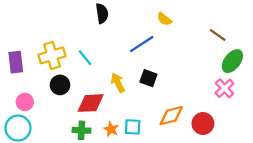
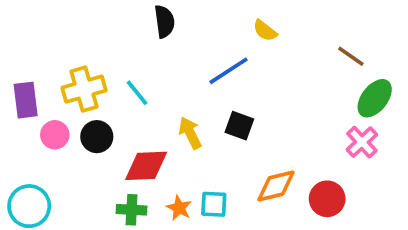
pink circle: (25, 102) -> (55, 135), moved

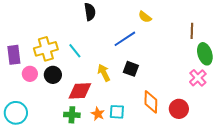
brown line: (351, 56) -> (192, 31), turned 56
green ellipse: (375, 98) -> (205, 54), turned -55
orange diamond: (276, 186) -> (151, 102), turned -75

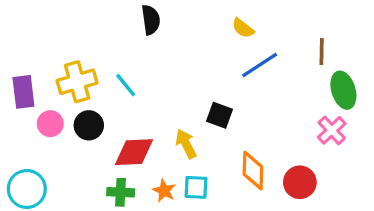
blue line: (125, 39) -> (260, 65), moved
yellow arrow: (104, 73) -> (186, 144), moved

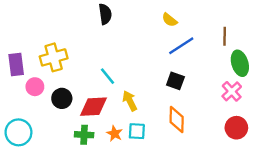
cyan line: (126, 85) -> (108, 76), moved
black square: (219, 115) -> (175, 81), moved
black circle: (89, 125) -> (62, 98), moved
red circle: (300, 182) -> (236, 128), moved

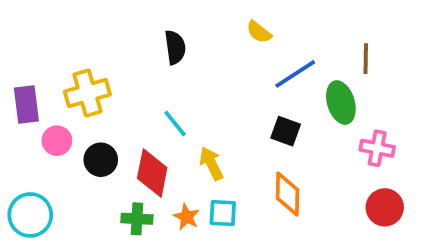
black semicircle: (105, 14) -> (175, 47), moved
yellow semicircle: (170, 20) -> (259, 32), moved
green ellipse: (240, 63) -> (341, 103), moved
pink cross: (232, 91) -> (377, 148), turned -36
red diamond: (93, 107) -> (152, 173), turned -76

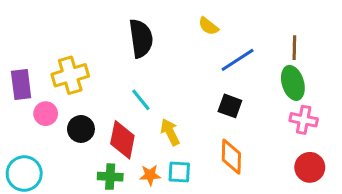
black semicircle: (175, 47) -> (141, 38), size x1.4
green ellipse: (341, 103) -> (293, 83), moved
orange star: (187, 217) -> (150, 175), turned -30

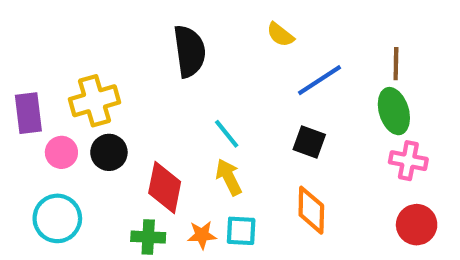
cyan line: (141, 100) -> (227, 134), moved
black circle: (81, 129) -> (109, 152), moved
cyan circle: (24, 174) -> (57, 218), moved

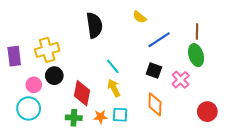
pink circle: (61, 152) -> (34, 85), moved
pink cross: (408, 161) -> (181, 80), moved, turned 36

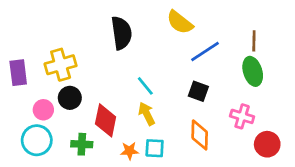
yellow semicircle: (140, 17) -> (180, 22), size x1.5
pink cross: (181, 80) -> (242, 116), moved, turned -30
green cross: (74, 118) -> (82, 144), moved

